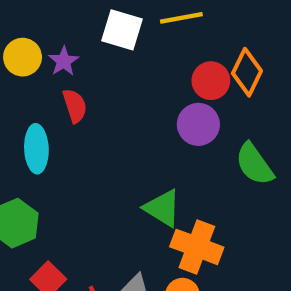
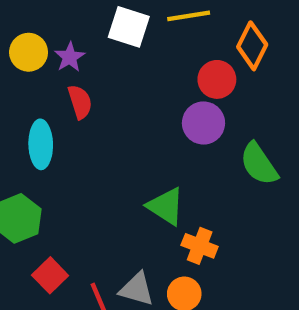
orange diamond: (247, 72) -> (252, 46), moved
orange cross: (197, 247) -> (200, 246), size x0.7

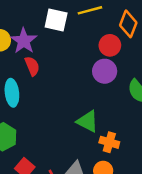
purple star: (70, 57) -> (24, 41), size x1.5

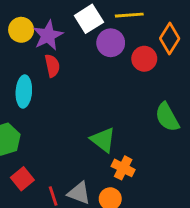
white square: (56, 20) -> (89, 19), turned 35
purple circle: (105, 71) -> (111, 43), moved

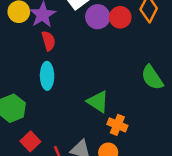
red circle: (144, 59) -> (120, 17), moved
cyan ellipse: (24, 91) -> (47, 76), moved

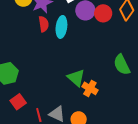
cyan ellipse: (47, 76) -> (61, 27), moved
orange cross: (117, 125) -> (90, 88), moved

